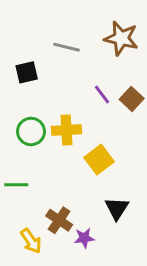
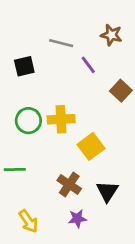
brown star: (121, 38) -> (111, 35), size x0.7
purple line: (102, 95) -> (88, 65), moved
brown cross: (59, 220) -> (69, 185), moved

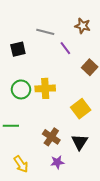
yellow square: (91, 146) -> (81, 109), moved

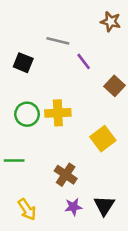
brown star: (83, 26) -> (111, 22), moved
black square: (18, 49) -> (23, 63), turned 35
black triangle: (80, 142) -> (104, 206), moved

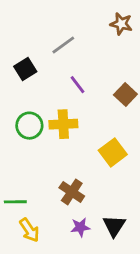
gray line: (58, 41) -> (63, 45), turned -50
purple line: (84, 61) -> (77, 85), moved
black square: (23, 63) -> (25, 69), turned 36
green line: (14, 161) -> (15, 202), moved

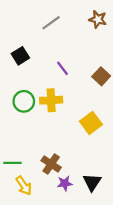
gray line: (63, 45) -> (51, 23), moved
brown cross: (72, 192) -> (51, 164), moved

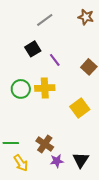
black square: (20, 56) -> (33, 49), moved

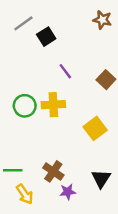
gray line: (45, 20) -> (23, 23), moved
black square: (33, 49) -> (46, 37), moved
black triangle: (81, 160) -> (101, 179), moved

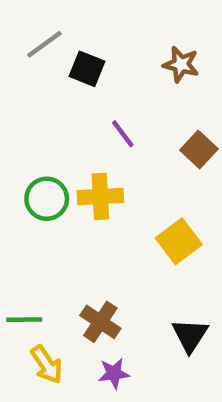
brown star: (102, 20) -> (181, 64), moved
black square: (46, 37) -> (87, 69), turned -36
purple star: (68, 192) -> (114, 373), moved

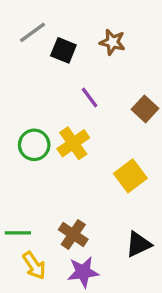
brown star: (181, 64) -> (112, 42), moved
yellow cross: (100, 196) -> (73, 143), turned -32
black triangle: (190, 335) -> (138, 244), turned 32
purple star: (114, 373) -> (83, 272), size x1.4

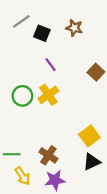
purple line: (90, 98) -> (51, 65), moved
yellow square: (130, 176) -> (89, 136), moved

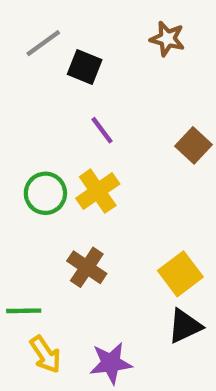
brown star: (74, 28) -> (167, 39), moved
brown cross: (48, 155) -> (87, 267), moved

